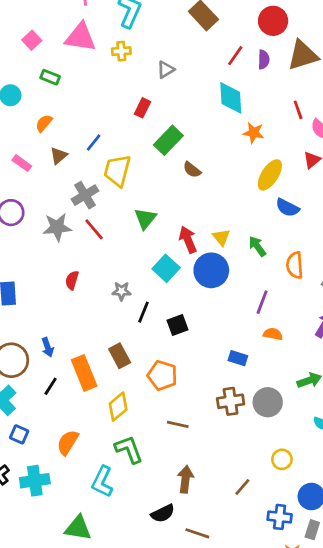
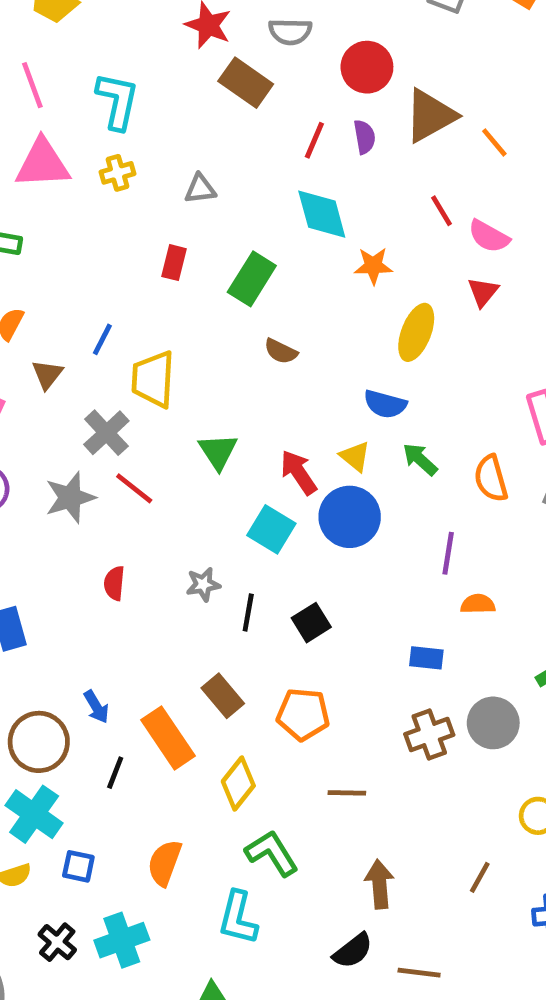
gray triangle: (166, 70) -> (200, 189), turned 36
green rectangle: (168, 140) -> (252, 279), moved
blue semicircle: (287, 208) -> (385, 404), moved

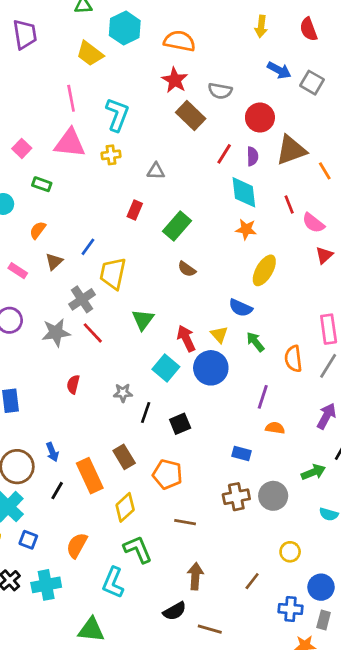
cyan diamond: (322, 214) -> (244, 192), moved
red triangle: (483, 292) -> (324, 255), moved

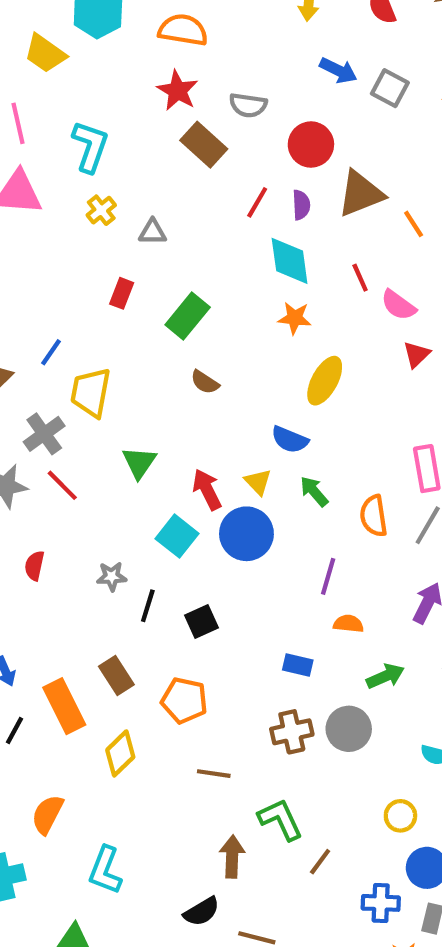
yellow cross: (111, 155) -> (101, 210), moved, turned -30
green arrow: (313, 472) -> (385, 676), moved
green L-shape: (138, 549) -> (280, 819), moved
yellow circle: (290, 552) -> (400, 816), moved

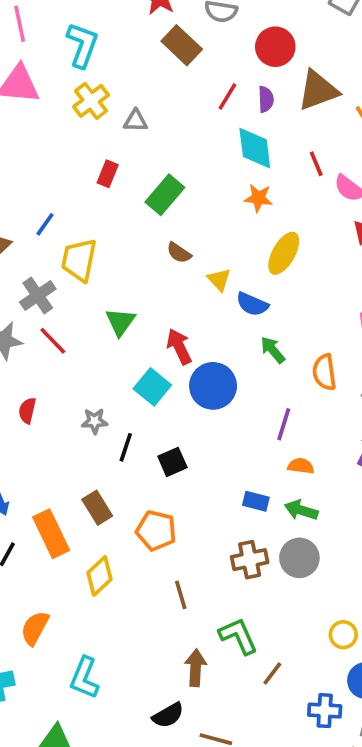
yellow cross: (101, 210) -> (91, 101), size x1.4
yellow triangle: (258, 482) -> (219, 280), moved
green arrow: (385, 676) -> (301, 510), moved, turned -140
brown line: (214, 774) -> (181, 595), turned 64

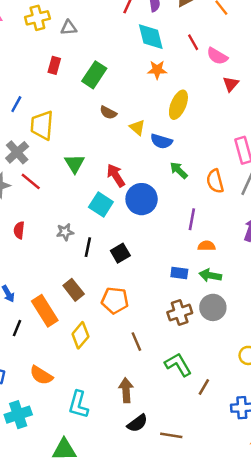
yellow cross: (91, 101) -> (37, 18), turned 30
orange semicircle: (35, 628) -> (41, 375), turned -80
brown arrow: (196, 668) -> (126, 390), moved

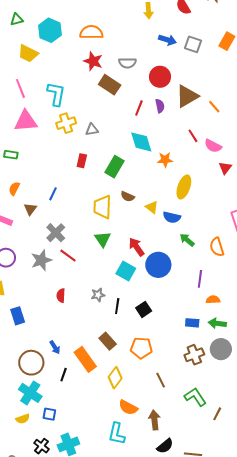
cyan diamond: (151, 37) -> (141, 142), moved
yellow trapezoid: (42, 125) -> (102, 207), moved
orange semicircle: (41, 375) -> (128, 407), moved

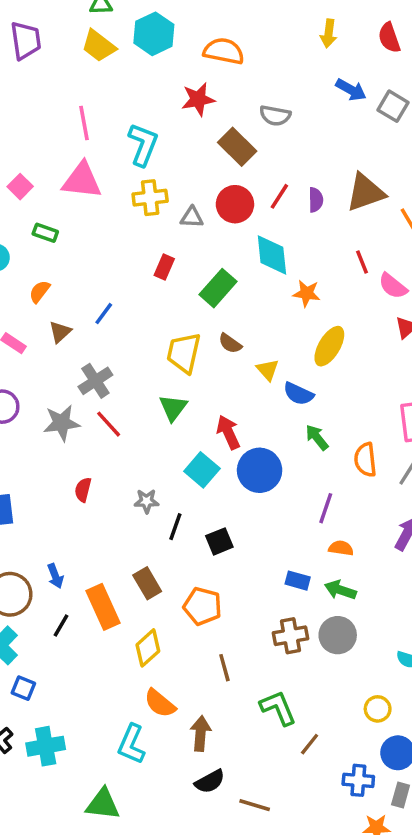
yellow trapezoid: (28, 54) -> (99, 46), moved
red star: (93, 61) -> (198, 99), moved, turned 30
red circle: (160, 77) -> (235, 204), moved

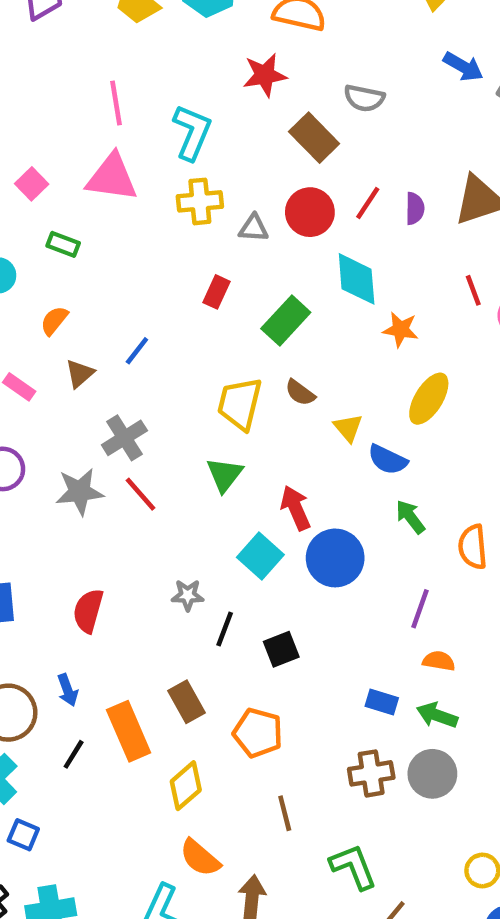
red semicircle: (83, 490) -> (88, 611), moved, size x1.4

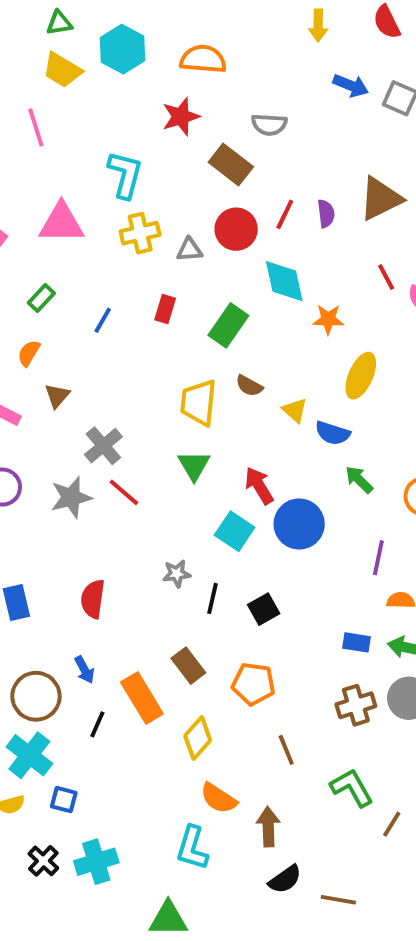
pink line: (116, 103) -> (36, 127), moved
green rectangle: (63, 244) -> (41, 298), moved, turned -60
blue line: (137, 351) -> (103, 320), moved

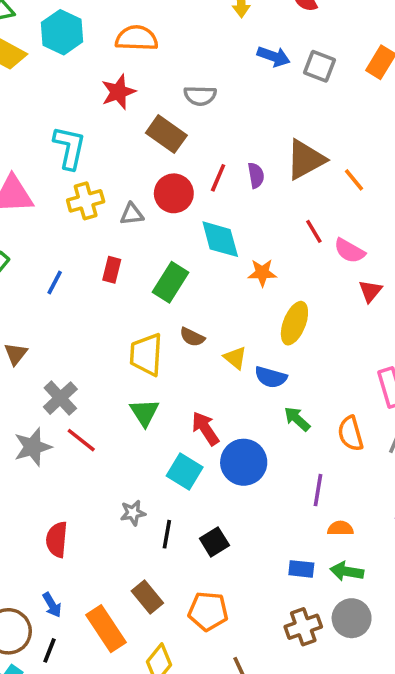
black line: (97, 724) -> (49, 650), moved

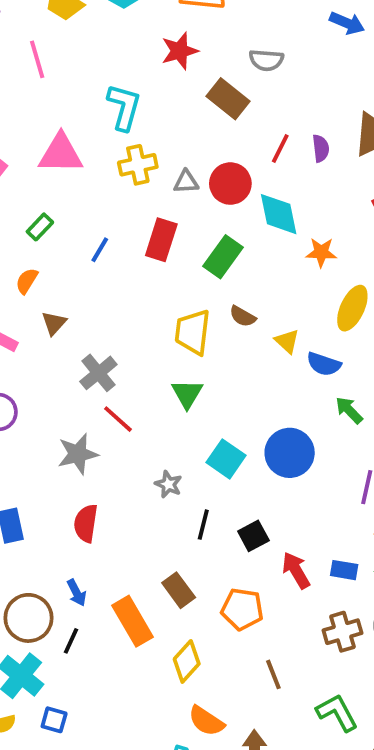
red circle: (174, 193) -> (230, 184), moved
red rectangle: (112, 270) -> (161, 240), size x1.5
red arrow: (205, 428) -> (296, 570), moved
gray star: (33, 447) -> (78, 454), moved
gray star: (133, 513) -> (168, 484), moved, turned 30

